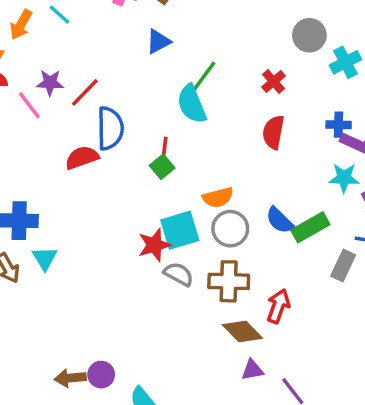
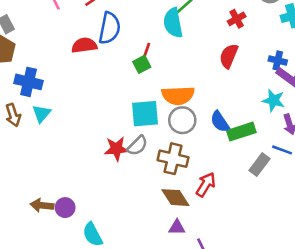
orange semicircle: (218, 198) -> (178, 95), size x1.4
red star: (154, 245) -> (117, 149), moved
gray semicircle: (179, 274) -> (137, 146), turned 95

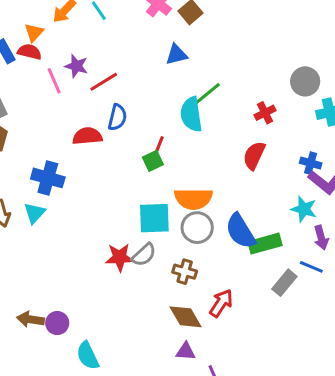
blue semicircle: (109, 28) -> (117, 117), size x0.7
blue cross: (29, 82) -> (48, 178), moved
blue semicircle: (220, 122) -> (240, 231), size x1.4
brown cross: (173, 159) -> (185, 272), size x0.7

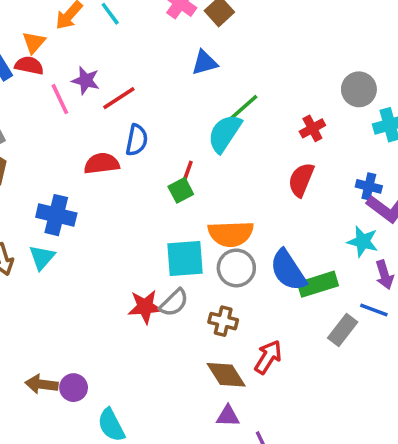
cyan semicircle: (191, 114) -> (225, 133), turned 44

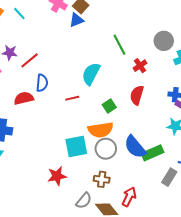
blue triangle: (205, 63) -> (76, 20), moved
green line: (242, 109) -> (119, 45), moved, turned -70
red line: (187, 173) -> (72, 98), turned 64
green square: (181, 190) -> (109, 106), moved
gray semicircle: (174, 303) -> (84, 201), moved

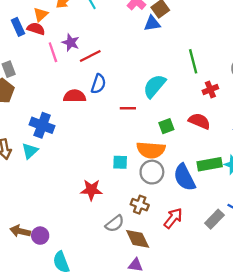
red semicircle: (137, 95) -> (199, 121), turned 84
cyan square: (76, 147) -> (120, 162), size x0.6
green rectangle: (153, 153) -> (210, 164), moved
red arrow: (129, 197) -> (173, 218), moved

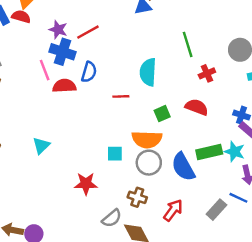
pink line: (53, 52) -> (45, 70), moved
red line: (90, 56) -> (88, 32), moved
cyan semicircle: (154, 86) -> (148, 72), turned -35
blue cross: (42, 125) -> (63, 52), moved
cyan triangle: (30, 151) -> (41, 146), moved

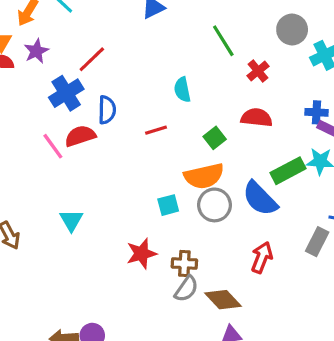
purple star: (58, 30) -> (36, 51), moved, turned -30
blue cross: (63, 52) -> (66, 93), turned -35
pink line: (45, 70) -> (53, 146), moved
cyan semicircle: (148, 72) -> (182, 90), size x0.7
brown cross: (137, 197) -> (184, 263), moved

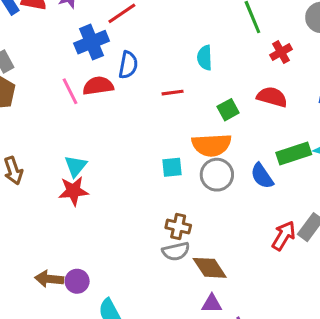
blue semicircle: (260, 199) -> (262, 176), size x0.7
red star: (141, 254) -> (73, 191), moved
red arrow: (262, 257) -> (284, 236), moved
gray semicircle: (186, 289) -> (176, 251), turned 32

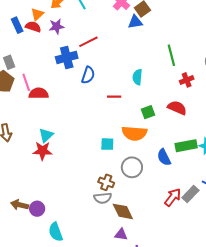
red semicircle: (98, 86) -> (39, 93), moved
pink line: (70, 91) -> (26, 82), moved
gray circle: (217, 175) -> (132, 167), moved

